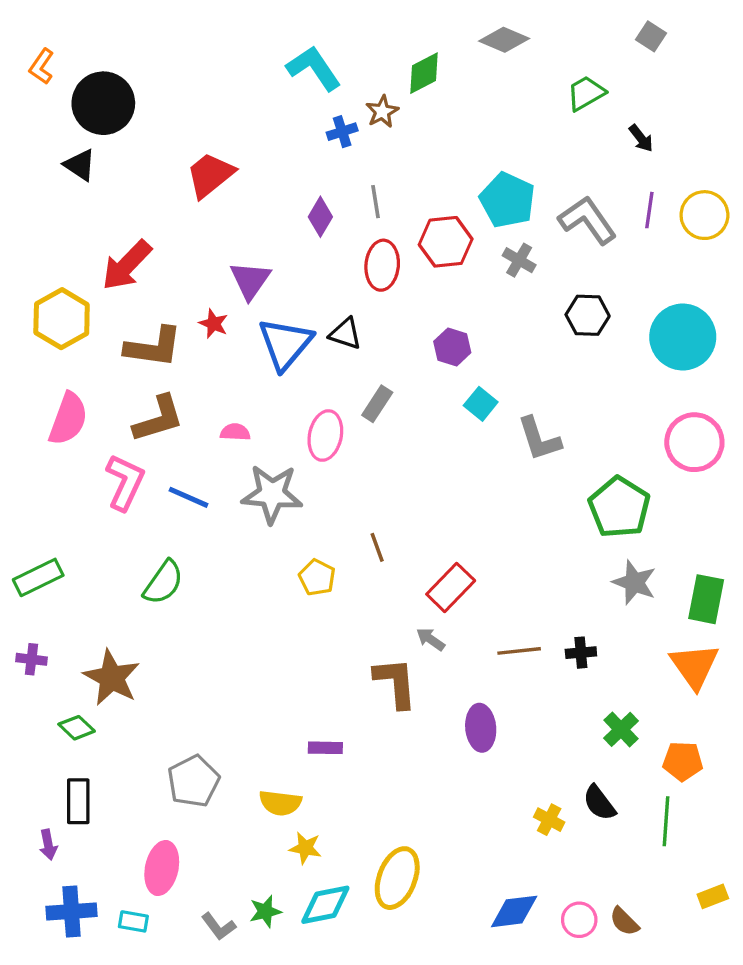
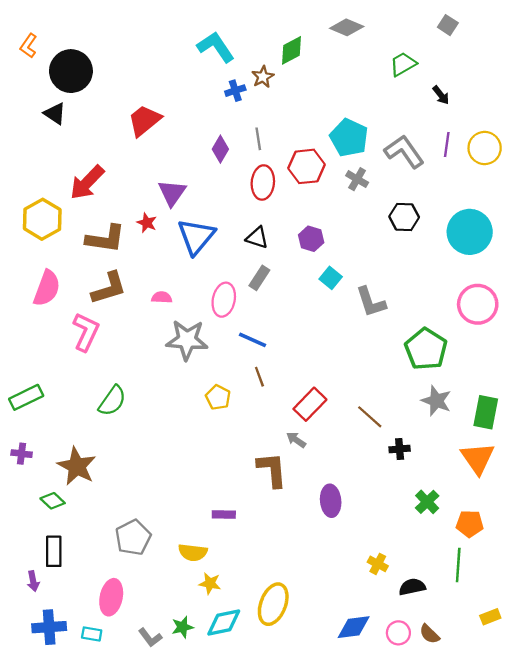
black triangle: (345, 334) -> (257, 238), moved
blue line: (188, 497) -> (253, 340), moved
brown line: (519, 651) -> (370, 417), moved, turned 48
black semicircle: (599, 803) -> (412, 587), moved, turned 115

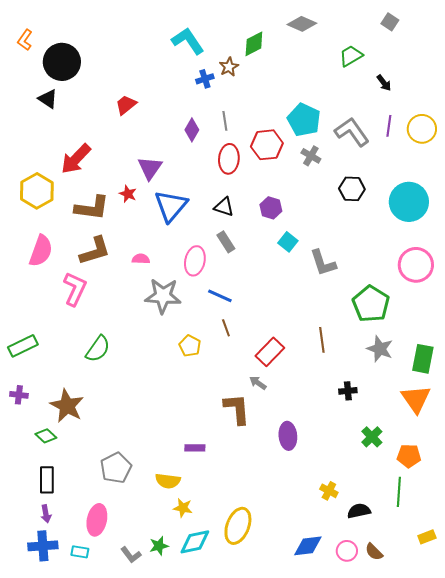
red trapezoid: (145, 120) -> (126, 105), size x0.7
gray rectangle: (259, 278) -> (226, 242), turned -65
brown line: (370, 417) -> (322, 340), moved, turned 40
purple arrow: (33, 581) -> (46, 514), moved

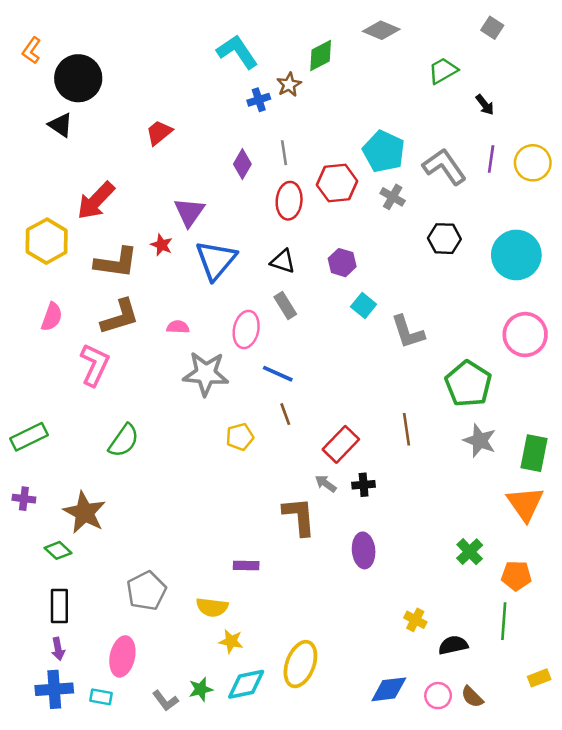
pink semicircle: (41, 251) -> (52, 317), size x0.7
yellow pentagon: (190, 346) -> (240, 437), turned 30
black cross: (348, 391) -> (364, 485), moved

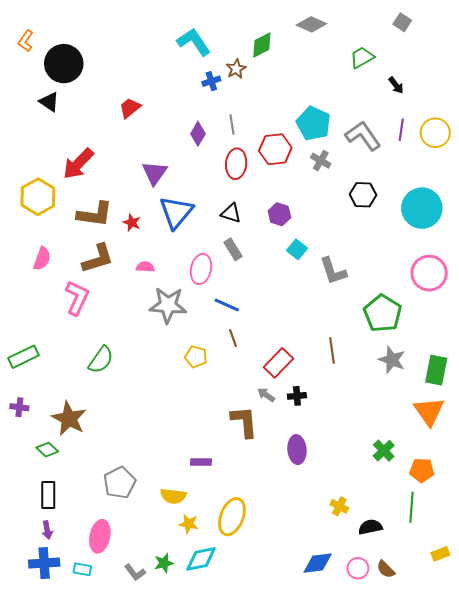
red star: (162, 245) -> (132, 223), moved
yellow pentagon: (240, 437) -> (196, 357), turned 30
yellow ellipse: (300, 664) -> (232, 517), moved

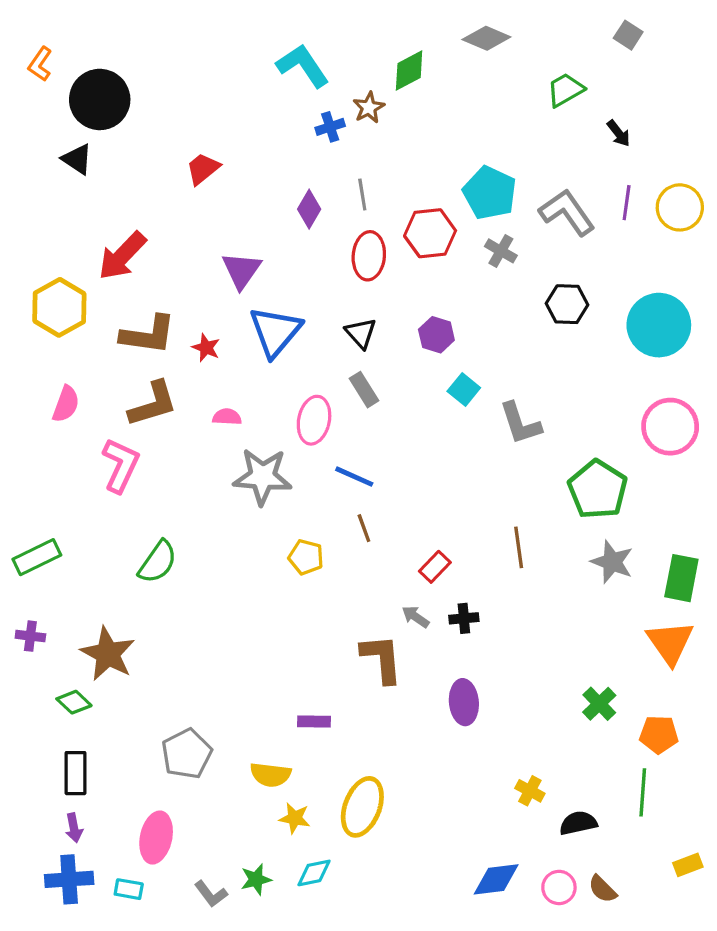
black triangle: (231, 213) -> (361, 333), turned 30
red rectangle: (278, 363) -> (435, 567), size x0.7
cyan diamond: (201, 559) -> (314, 873), size x0.7

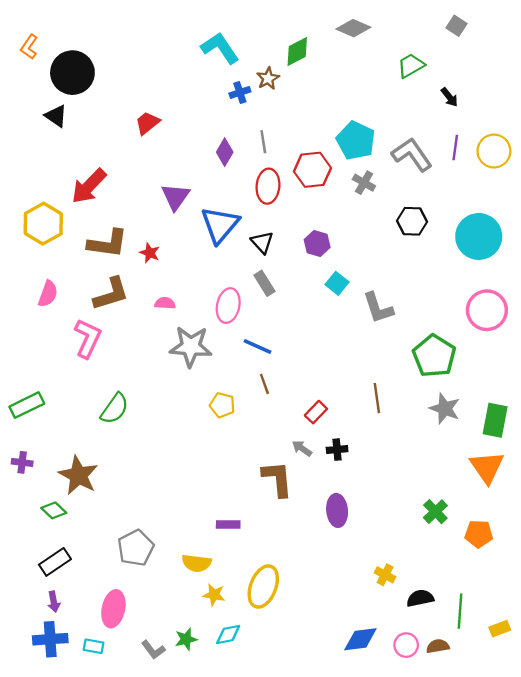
blue triangle: (275, 332) -> (220, 225), moved
black rectangle: (76, 773) -> (55, 562), turned 56
green line: (643, 792) -> (460, 611), moved
brown semicircle: (602, 889) -> (438, 646), turned 125

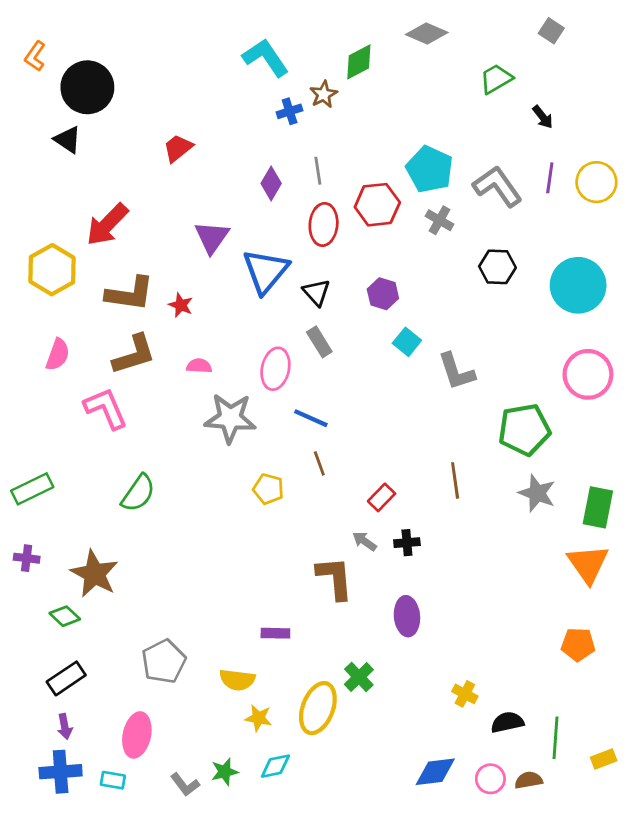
pink L-shape: (88, 338) -> (106, 408), turned -48
green pentagon: (434, 356) -> (524, 430), turned 30
green cross: (435, 512) -> (359, 677), moved

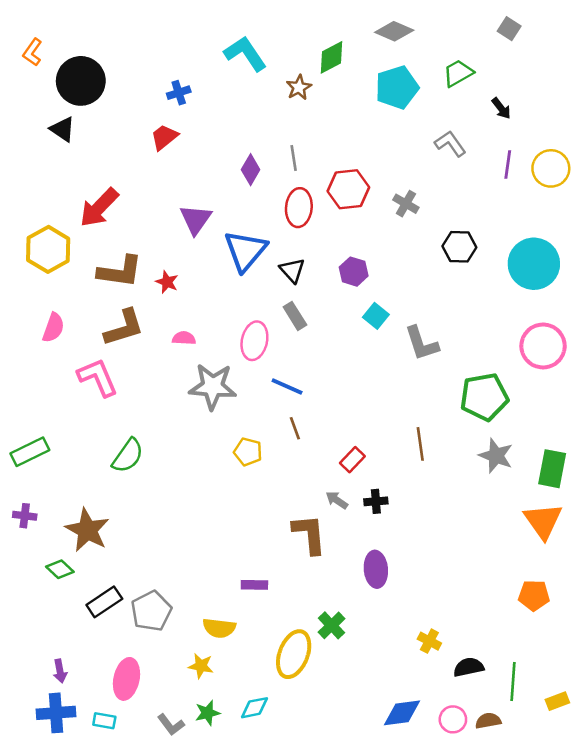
blue cross: (290, 111) -> (179, 93), moved
cyan pentagon: (430, 169) -> (397, 87), moved, turned 30
gray L-shape: (497, 186) -> (450, 144), moved, size x0.7
black rectangle: (66, 678) -> (104, 602), moved
yellow star: (258, 718) -> (201, 666), moved

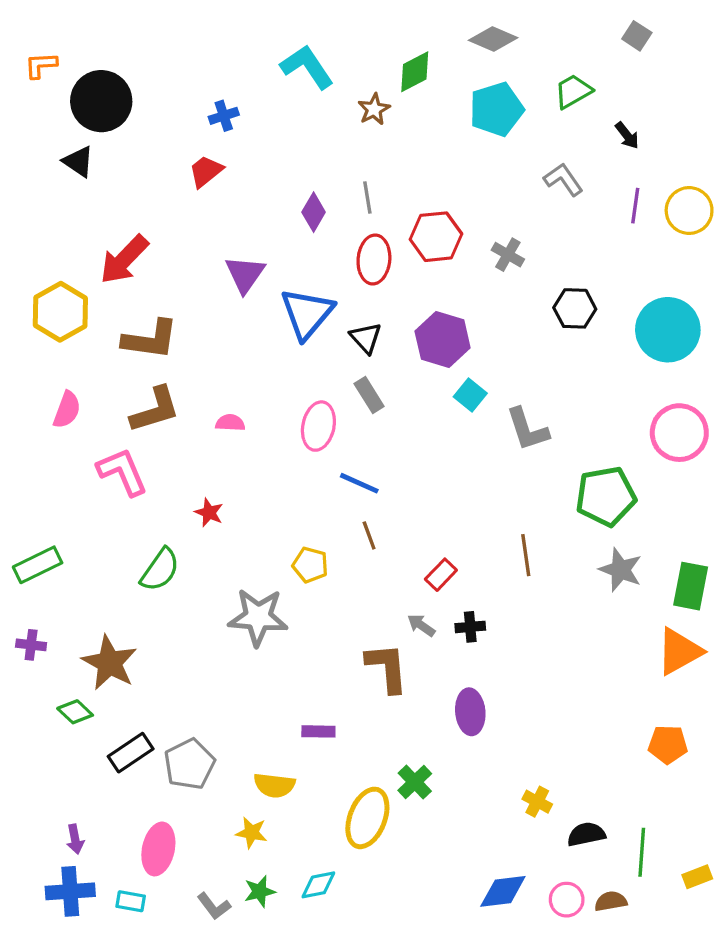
orange L-shape: (32, 52) -> (41, 65), turned 52
purple hexagon: (354, 272) -> (443, 340), size x1.5
red star: (167, 282) -> (209, 513), moved
gray star: (213, 386) -> (258, 617), moved
orange triangle: (543, 521) -> (679, 651), turned 36

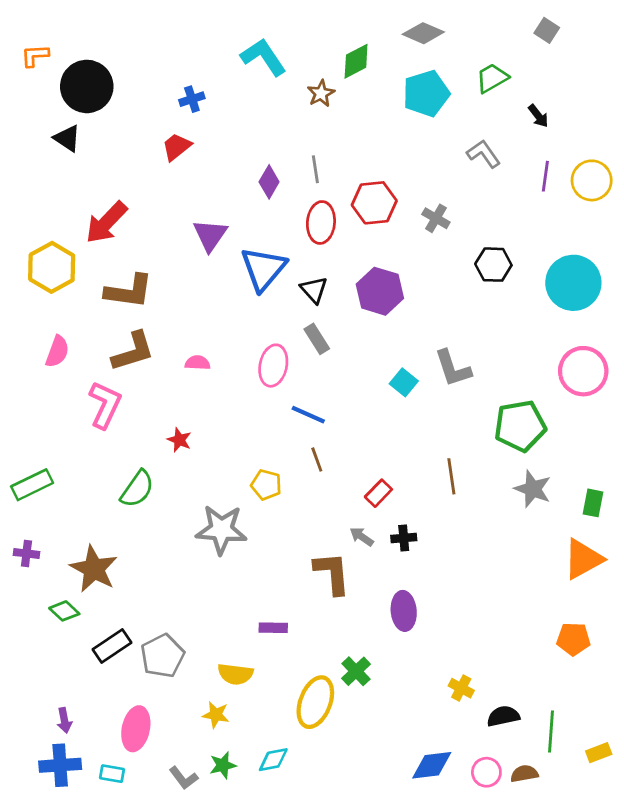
cyan square: (470, 395) -> (404, 382), moved
pink L-shape: (122, 472) -> (105, 405), turned 48
green rectangle: (691, 586) -> (593, 503), size x0.7

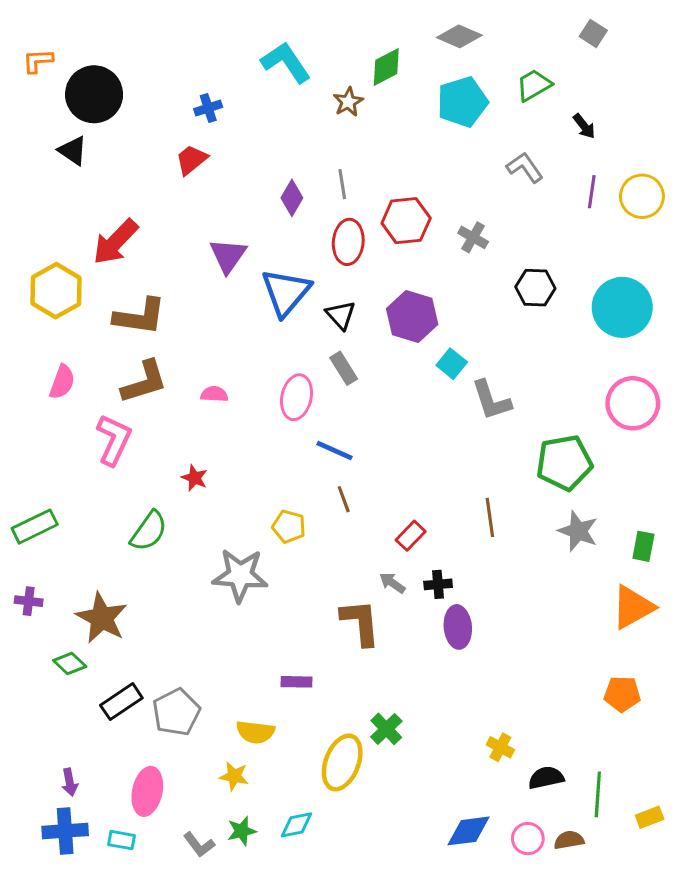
cyan square: (404, 382) -> (452, 364), moved
purple ellipse: (404, 611) -> (458, 627), moved

